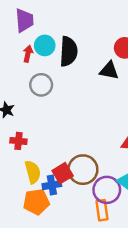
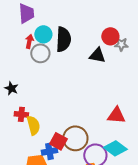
gray circle: (41, 85) -> (40, 53), moved
yellow semicircle: (33, 172) -> (33, 125), moved
red square: (63, 173) -> (58, 141), turned -30

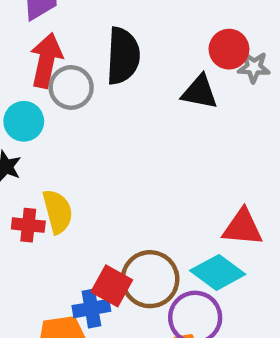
cyan circle: (43, 34) -> (24, 121), moved
red arrow: (29, 41) -> (46, 60), size x1.6
yellow semicircle: (33, 125) -> (58, 212), moved
cyan diamond: (115, 148) -> (218, 272), moved

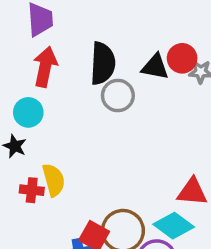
gray circle: (71, 87) -> (118, 95), moved
black triangle: (200, 92) -> (155, 67), moved

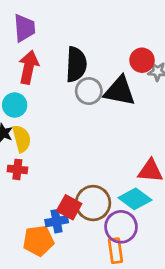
black triangle: (155, 67) -> (120, 91), moved, size x1.4
yellow semicircle: (54, 180) -> (22, 139), moved

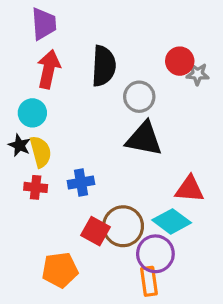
gray circle: (89, 91) -> (139, 97), moved
black triangle: (120, 91) -> (144, 139), moved
blue cross: (57, 221) -> (81, 183), moved

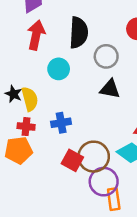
cyan circle: (32, 113) -> (59, 69), moved
black triangle: (144, 139) -> (110, 89), size x0.7
purple circle: (155, 254) -> (104, 182), moved
orange pentagon: (60, 270) -> (18, 150), moved

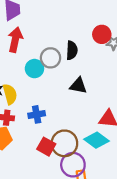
black semicircle: (79, 33) -> (72, 50), moved, size x0.7
gray circle: (106, 56) -> (51, 58), moved

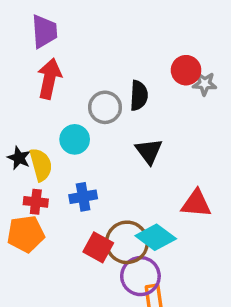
cyan circle: (34, 69) -> (75, 139), moved
black triangle: (78, 86) -> (149, 151), turned 42
cyan diamond: (96, 140) -> (156, 237), moved

